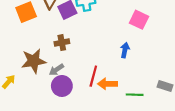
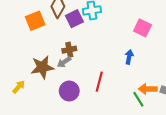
gray arrow: (56, 70) -> (64, 62), moved
orange arrow: (107, 84) -> (148, 89), moved
green line: (135, 95) -> (138, 99), turned 56

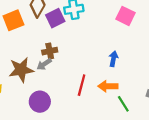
pink square: (143, 28) -> (126, 16), moved
orange arrow: (148, 89) -> (108, 86), moved
purple circle: (69, 91) -> (40, 102), moved

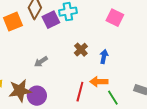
brown cross: (50, 51) -> (81, 50), moved, turned -32
brown star: (21, 70) -> (20, 91), moved
red line: (82, 85) -> (80, 92), moved

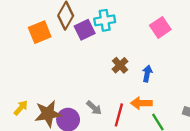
pink square: (115, 18) -> (160, 27), turned 30
gray arrow: (41, 62) -> (94, 108), moved, turned -104

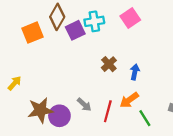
pink square: (160, 27) -> (130, 18), moved
orange arrow: (141, 103) -> (129, 100), turned -36
yellow arrow: (21, 108) -> (15, 83), moved

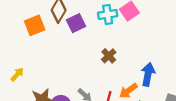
cyan cross: (94, 21) -> (108, 14), moved
blue arrow: (135, 72) -> (148, 74), moved, size x1.5

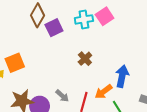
orange square: (35, 25) -> (15, 63), moved

